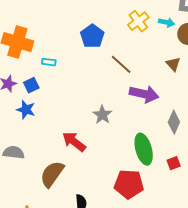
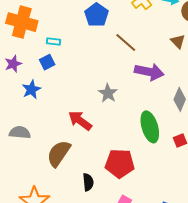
blue square: (31, 85) -> (47, 62), moved
blue star: (26, 110) -> (31, 89), turned 30
red pentagon: (129, 184) -> (120, 163), moved

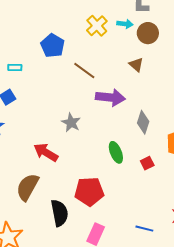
cyan rectangle: (53, 41) -> (15, 67), moved
green ellipse: (150, 127) -> (116, 152), size x0.7
black semicircle: (88, 182) -> (59, 213), size x1.5

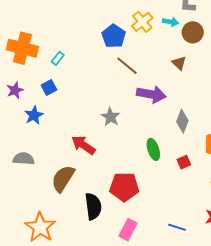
blue pentagon: (53, 46) -> (114, 36), moved
cyan rectangle: (15, 67) -> (58, 58), turned -56

